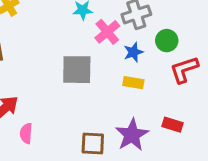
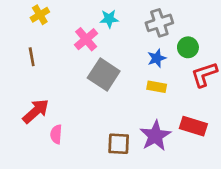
pink cross: (107, 32) -> (86, 39), moved
gray square: (77, 70) -> (104, 75), turned 32
red rectangle: (173, 125) -> (193, 126), size x1.4

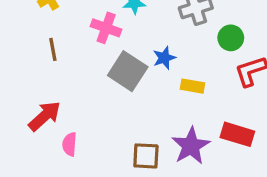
pink cross: (86, 39) -> (106, 28), turned -30
brown line: (32, 57) -> (53, 49), moved
blue star: (157, 58) -> (164, 58), moved

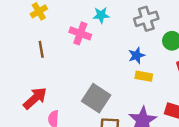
blue star: (164, 58) -> (137, 55), moved
gray square: (128, 71) -> (96, 98), moved

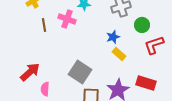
brown line: (41, 49) -> (44, 25), moved
yellow rectangle: (144, 76) -> (119, 54), turned 32

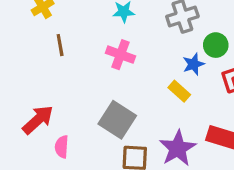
pink cross: (67, 19) -> (120, 55), moved
blue star: (113, 37) -> (194, 64), moved

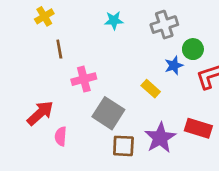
pink cross: (120, 55) -> (84, 79), moved, turned -35
yellow rectangle: (179, 91) -> (151, 89), moved

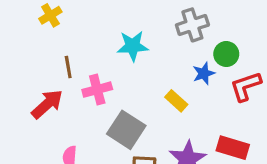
cyan star: (114, 20) -> (133, 46), moved, size x1.4
brown line: (59, 49) -> (68, 67), moved
red arrow: (40, 113) -> (47, 104), moved

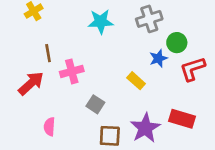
cyan star: (133, 46) -> (101, 22), moved
gray square: (126, 130) -> (95, 104), size x0.6

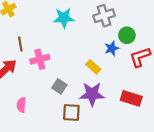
purple star: (145, 128) -> (92, 94), moved, turned 30

